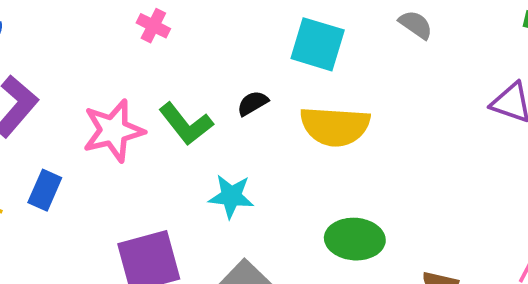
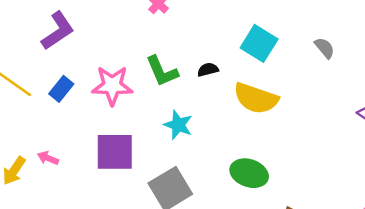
pink star: (113, 131) -> (112, 86), moved

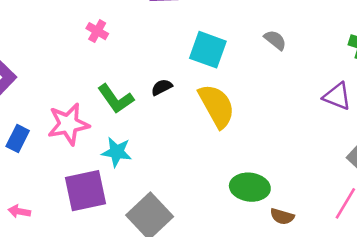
yellow semicircle: (256, 98) -> (217, 106), turned -126
cyan star: (178, 125) -> (117, 152), moved
green ellipse: (249, 173) -> (250, 187), moved

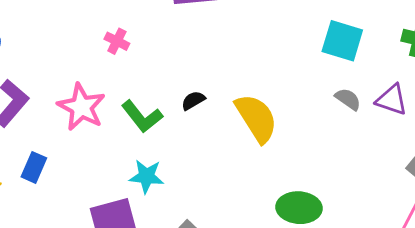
gray semicircle: (275, 40) -> (348, 99), moved
cyan square: (208, 50) -> (342, 41), moved
pink star: (68, 124) -> (81, 107), moved, turned -30

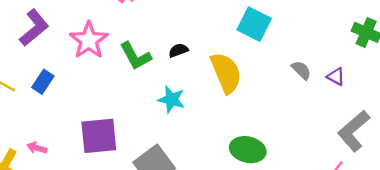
cyan square: (342, 41) -> (254, 24), moved
purple triangle: (392, 100) -> (336, 77), size x0.7
cyan star: (147, 176) -> (172, 100), moved

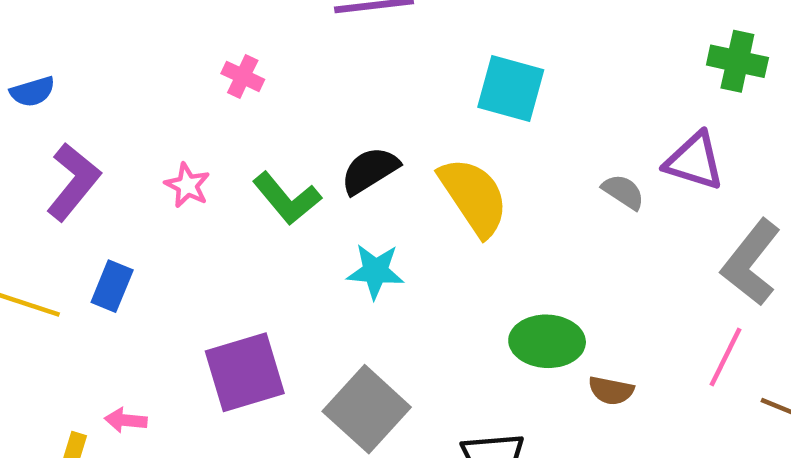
pink star: (89, 40) -> (187, 185), size x0.6
black semicircle: (178, 50) -> (370, 170), size x1.5
gray semicircle: (301, 70) -> (623, 192), moved
purple triangle: (336, 77) -> (694, 161), size x1.6

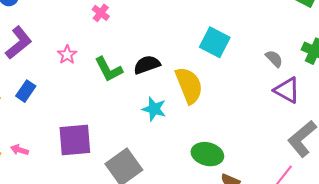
gray semicircle: (623, 192) -> (274, 59), moved
cyan star: (375, 271) -> (154, 109), moved

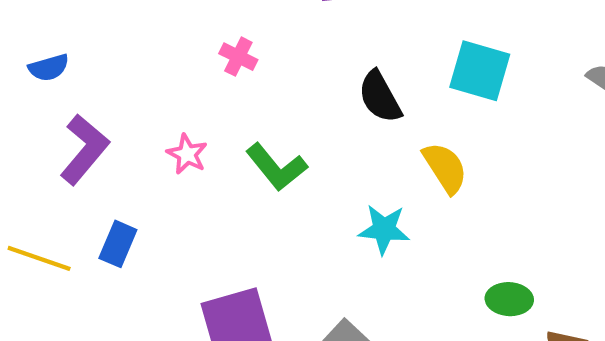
black semicircle: (147, 65) -> (380, 97), moved, turned -88
yellow semicircle: (189, 85) -> (445, 168), size x0.7
green ellipse: (207, 154) -> (509, 299), size x0.7

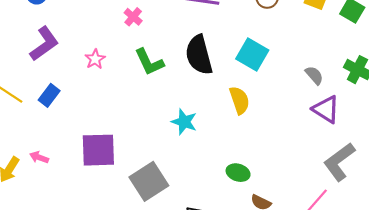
black semicircle: (380, 97) -> (199, 55), size x1.4
green L-shape: (276, 167) -> (149, 62), moved
yellow semicircle: (445, 168) -> (239, 100), moved

